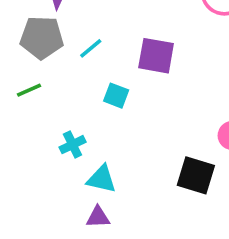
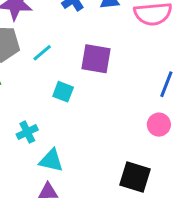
black square: (196, 175) -> (135, 177), moved

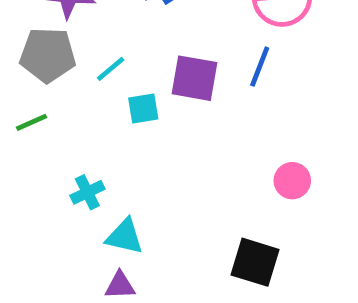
blue line: (166, 84) -> (260, 67), moved
cyan square: (63, 92) -> (143, 108), moved, turned -30

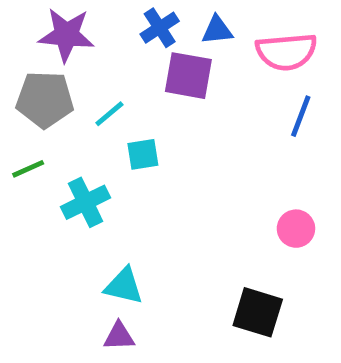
blue line: (260, 67) -> (301, 116), moved
purple square: (194, 78) -> (188, 76), moved
cyan cross: (87, 192) -> (85, 202), moved, size x1.4

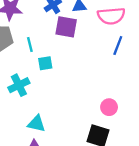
cyan line: (109, 114) -> (30, 44), turned -64
pink circle: (296, 229) -> (109, 107), moved

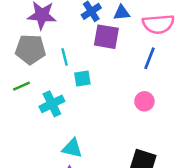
blue line: (118, 46) -> (150, 58), moved
pink circle: (109, 107) -> (144, 101), moved

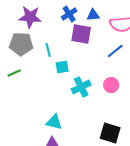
blue line: (150, 58) -> (115, 51), turned 30
cyan cross: (52, 104) -> (81, 87), moved

